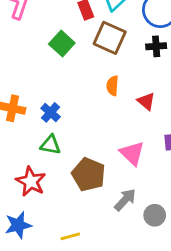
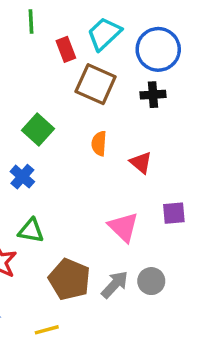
green square: (62, 43) -> (38, 130), moved
green triangle: (51, 145) -> (31, 231), moved
brown pentagon: (89, 174) -> (69, 279), moved
gray circle: (155, 215) -> (151, 281), moved

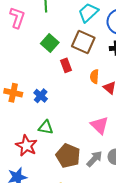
red rectangle: (66, 49) -> (66, 65), moved
green square: (38, 130) -> (50, 43), moved
orange semicircle: (99, 143) -> (94, 77), moved

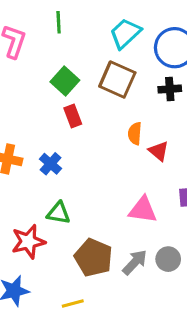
red rectangle: (66, 65) -> (73, 116), moved
pink triangle: (100, 125) -> (143, 210), turned -36
red star: (26, 146) -> (28, 242), turned 30

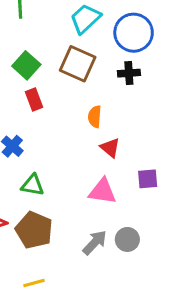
red triangle: (159, 151) -> (110, 148), moved
green triangle: (59, 213) -> (32, 185), moved
brown pentagon: (93, 257) -> (34, 230), moved

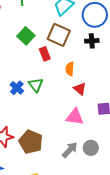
red rectangle: (34, 100) -> (45, 54), moved
green triangle: (32, 185) -> (36, 85), moved, turned 42

